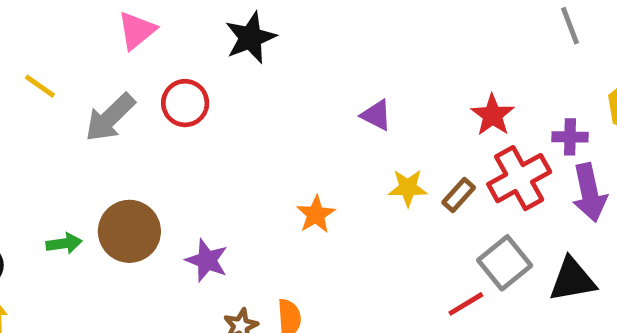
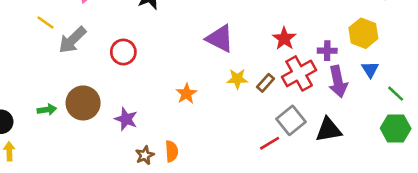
yellow line: (40, 86) -> (46, 22), moved
red circle: (185, 103) -> (123, 52), moved
purple triangle: (376, 115) -> (220, 39), size x1.6

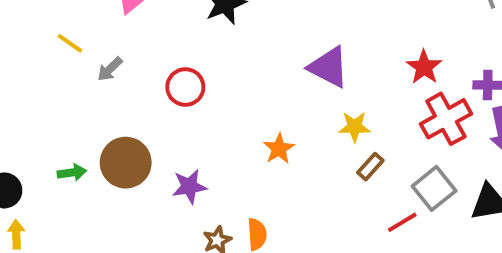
gray arrow: (72, 40) -> (110, 69), size x0.6
brown rectangle: (266, 83) -> (370, 167), moved
purple star: (126, 119) -> (189, 186), turned -30

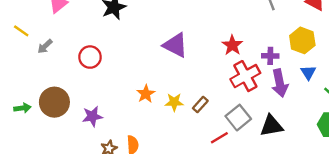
yellow star: (354, 127) -> (174, 102), moved

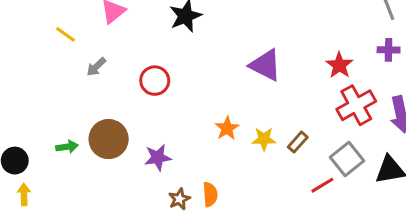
yellow line: (21, 31) -> (65, 34), moved
purple cross: (270, 56) -> (389, 50), moved

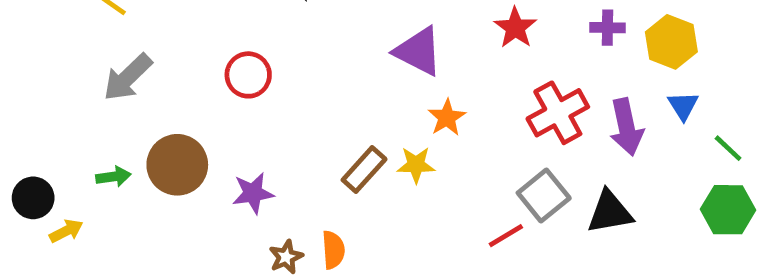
red star: (339, 65) -> (515, 28), moved
gray arrow: (96, 67) -> (128, 77), moved, size x1.6
orange star: (227, 128) -> (447, 118), moved
brown rectangle: (298, 142) -> (364, 170), moved, size x1.4
yellow arrow: (24, 194) -> (66, 231), moved, turned 65

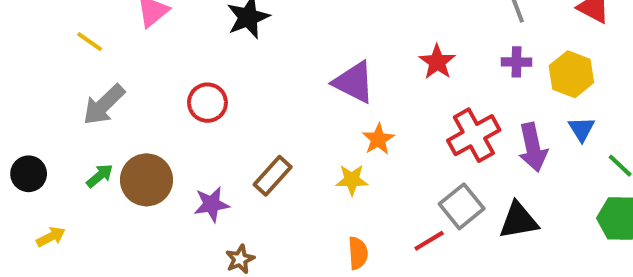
brown rectangle: (364, 170) -> (273, 176), moved
green arrow: (113, 177) -> (100, 176), moved, turned -32
black circle: (33, 198) -> (29, 174), moved
orange semicircle: (333, 250) -> (358, 253), moved

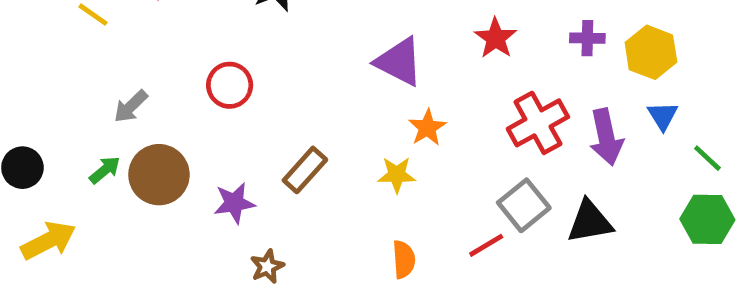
gray arrow: (104, 105) -> (131, 106), moved, size x0.7
yellow arrow: (51, 237) -> (48, 241), size x1.6

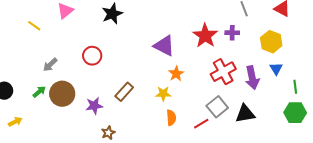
red star: (496, 38) -> (205, 36), size x1.4
purple cross: (587, 38) -> (232, 33), moved
green line: (707, 158) -> (295, 87), turned 40
yellow arrow: (48, 241) -> (15, 122), size x0.6
orange semicircle: (404, 259) -> (171, 118), moved

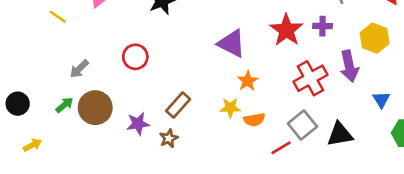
blue triangle: (276, 69) -> (381, 100), moved
purple arrow: (252, 78) -> (349, 66), moved
orange semicircle: (171, 118) -> (254, 120), moved, turned 84
brown star: (108, 133) -> (169, 138), moved

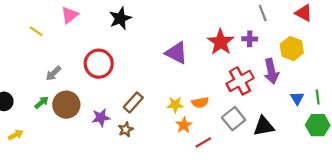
red circle: (135, 57) -> (99, 64), size x1.4
orange star: (248, 81) -> (184, 125), moved
orange semicircle: (254, 120) -> (200, 102), moved
red line: (281, 148) -> (203, 142), moved

